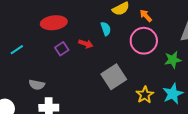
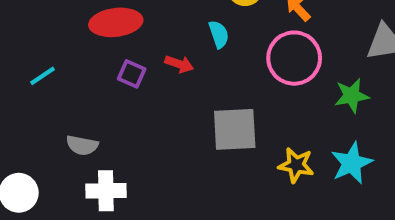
purple square: (62, 49) -> (132, 74), turned -32
gray square: (114, 77) -> (235, 129), turned 30
yellow star: (145, 95) -> (296, 165), turned -30

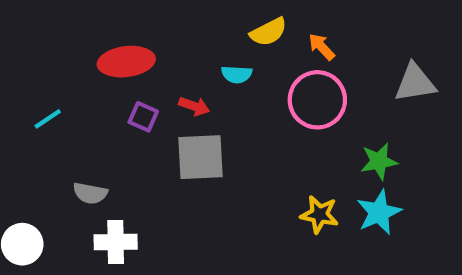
cyan semicircle: (219, 34) -> (237, 74), turned 112
green star: (352, 96) -> (379, 161), moved
gray square: (235, 129) -> (201, 157), moved

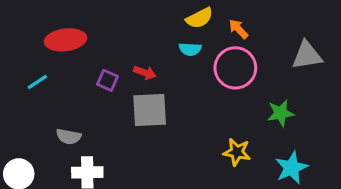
red ellipse: (126, 62) -> (65, 40), moved
cyan semicircle: (237, 74) -> (190, 49), moved
cyan star: (379, 212) -> (291, 168), moved

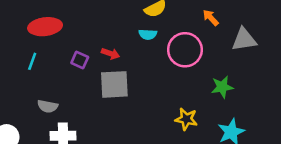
orange arrow: (238, 29) -> (211, 18), moved
cyan line: (37, 82) -> (32, 61), moved, turned -36

